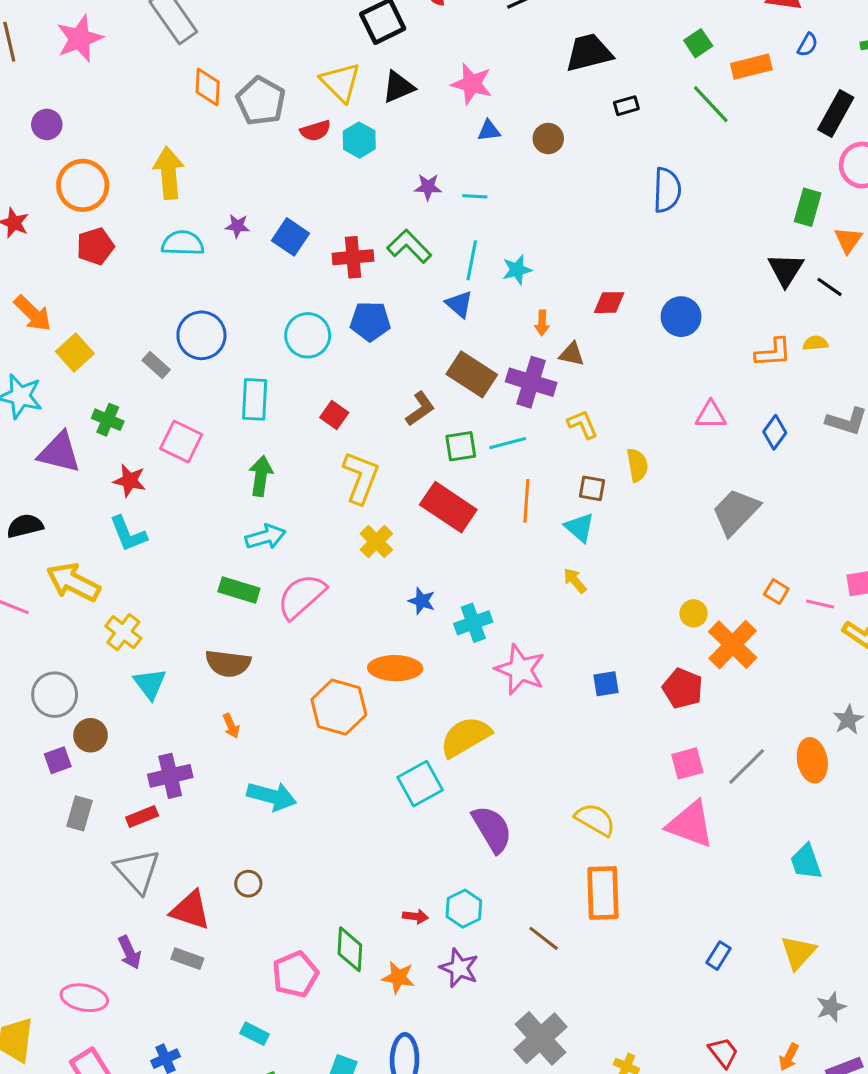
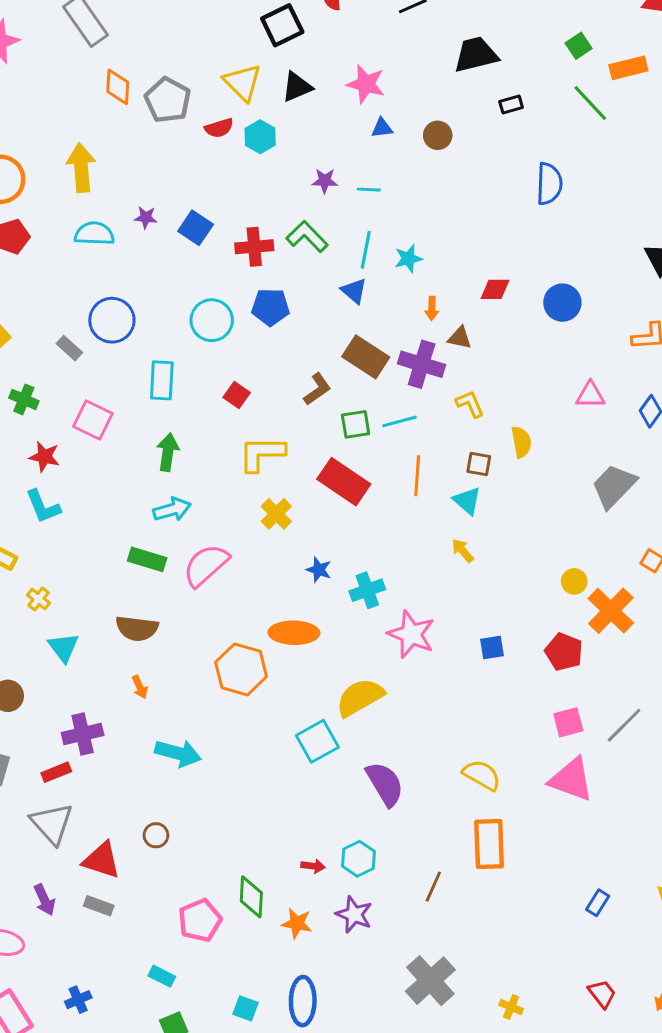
yellow L-shape: (361, 477) -> (262, 454), turned -111
yellow cross: (123, 632) -> (39, 599), size x0.7
brown line: (544, 938) -> (433, 887), turned 76

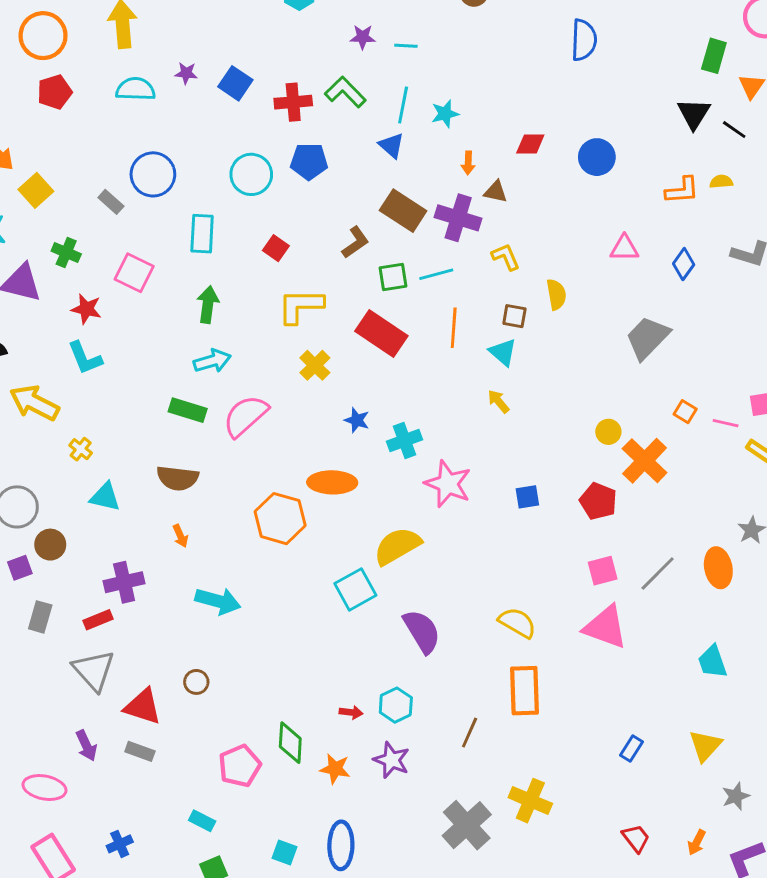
cyan triangle: (64, 647) -> (105, 497), turned -40
yellow cross: (511, 1007) -> (530, 801), moved, size x1.8

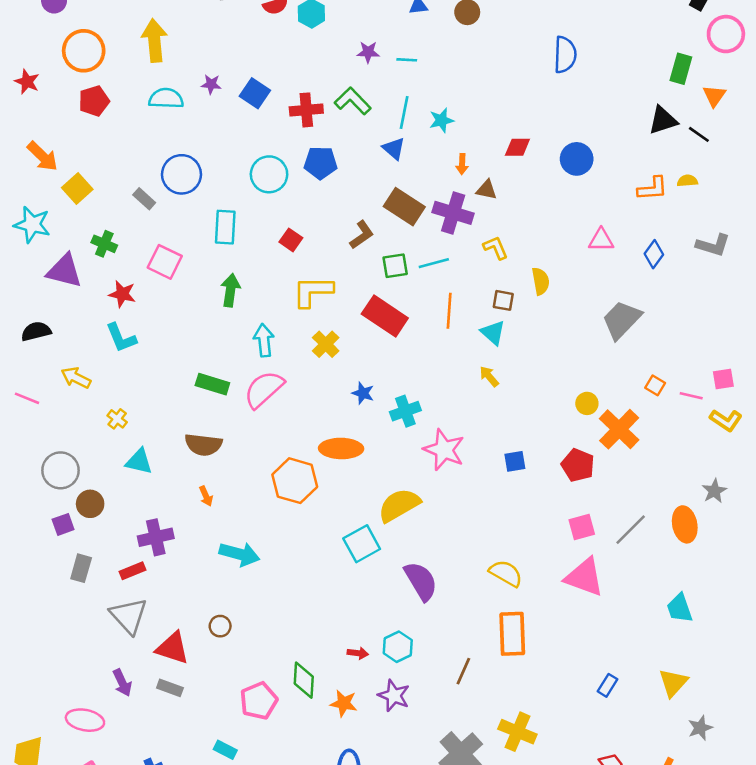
black triangle: (694, 114) -> (663, 120), turned 40
cyan arrow: (212, 361) -> (264, 340), moved, turned -80
yellow arrow: (34, 403) -> (76, 378), size x0.7

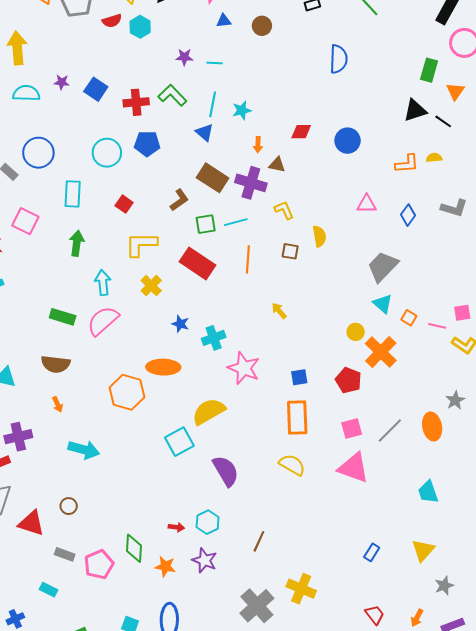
cyan triangle: (493, 333) -> (383, 304), moved
orange rectangle: (512, 634) -> (297, 417), moved
gray rectangle: (170, 688) -> (65, 554), moved
cyan rectangle: (225, 750) -> (49, 590), moved

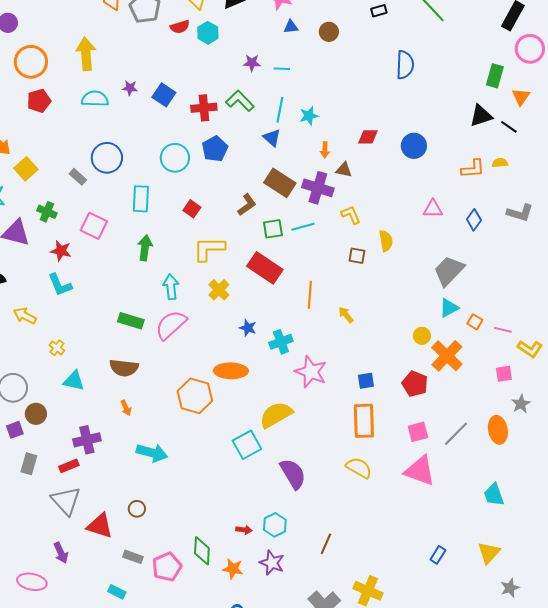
blue pentagon: (147, 144) -> (215, 149), turned -30
orange line: (248, 259) -> (310, 295), moved
cyan triangle: (383, 304) -> (449, 308), turned 50
pink square: (462, 313) -> (504, 374), moved

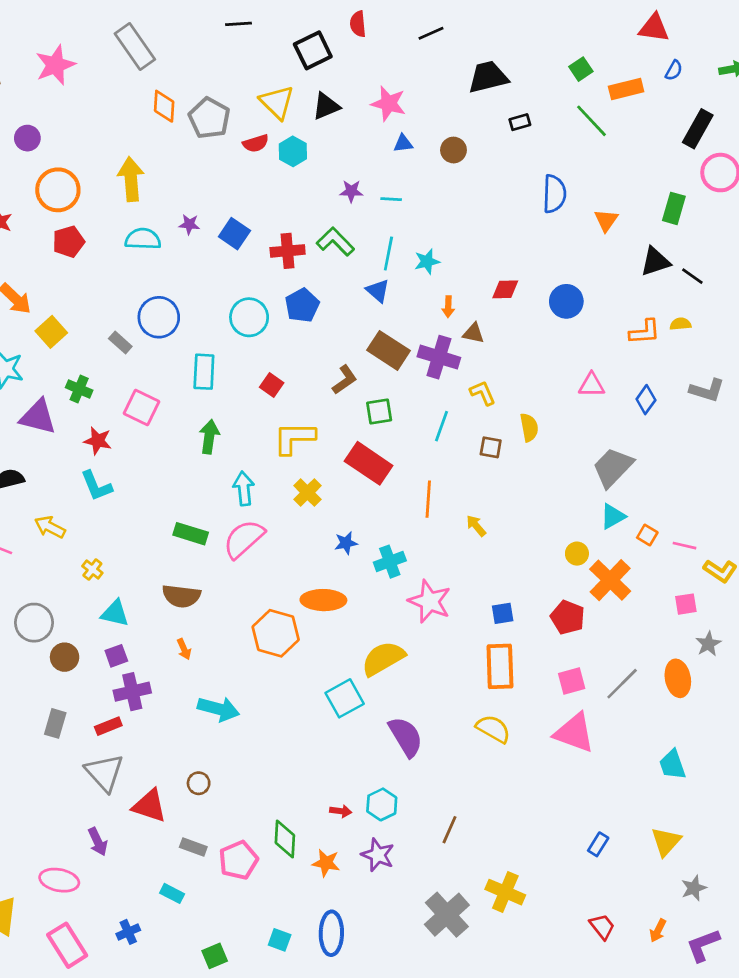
orange triangle: (521, 97) -> (606, 220), moved
cyan line: (303, 227) -> (442, 426), moved, turned -55
blue star: (248, 328) -> (346, 543), turned -30
purple square: (15, 430) -> (116, 656), moved

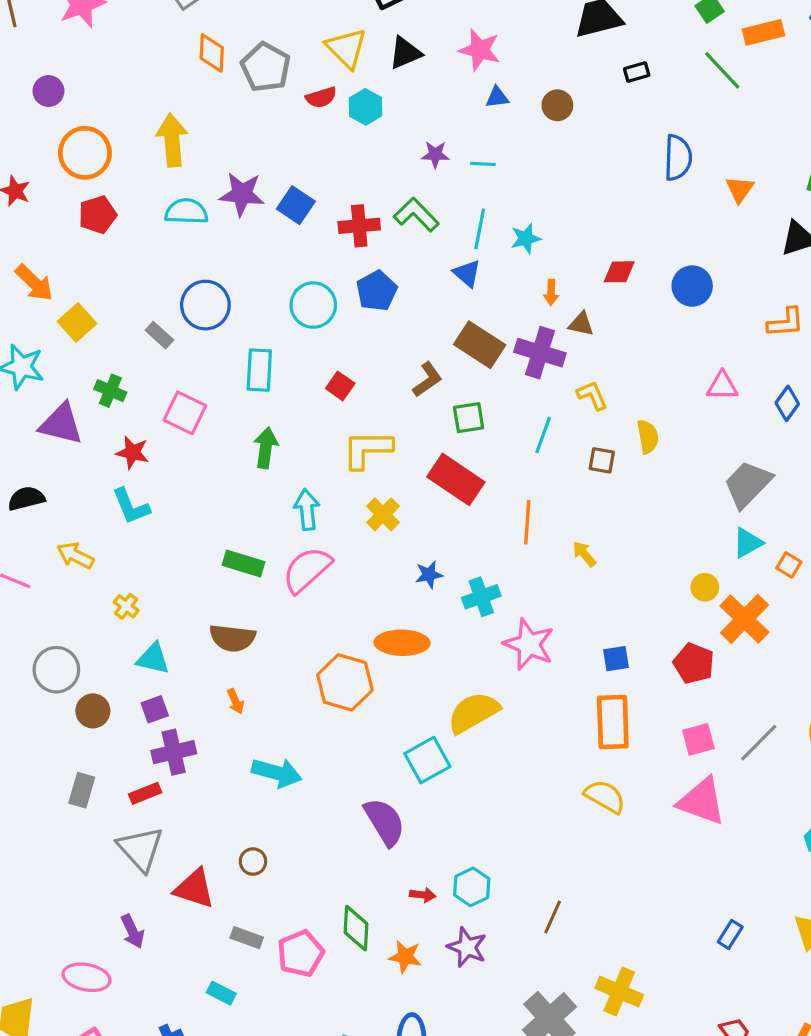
purple star: (189, 224) -> (242, 194), size x1.8
purple semicircle: (406, 737) -> (385, 822), moved

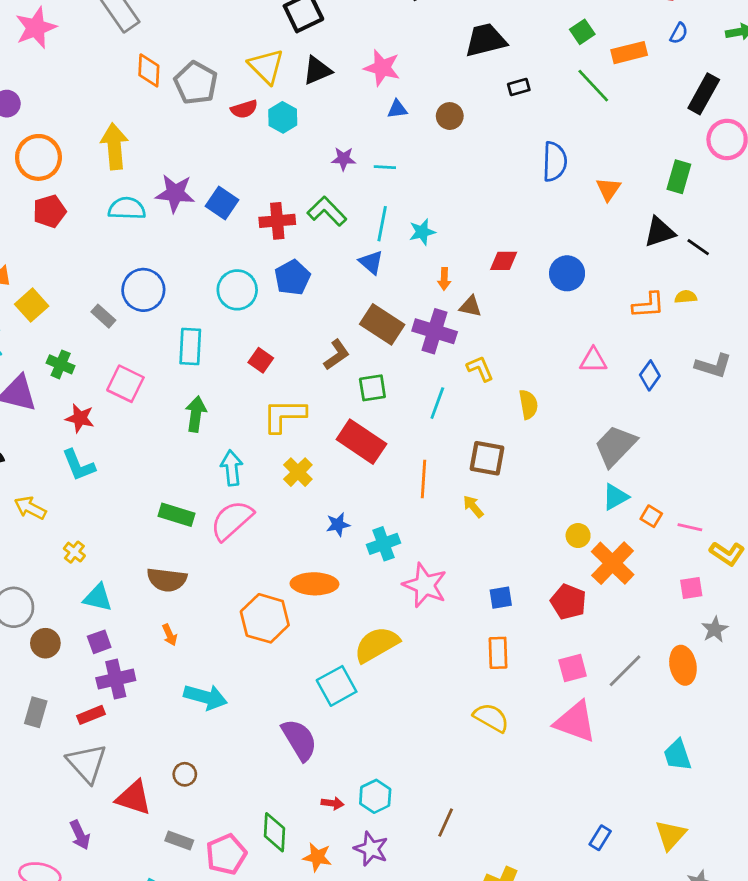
brown square: (602, 460) -> (487, 458), moved, size x1.5
orange rectangle: (613, 722) -> (498, 653), size x0.7

